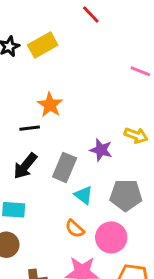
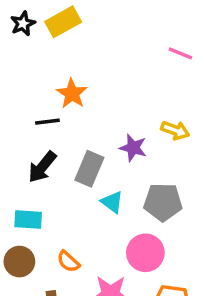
orange semicircle: (75, 229) -> (68, 262), moved

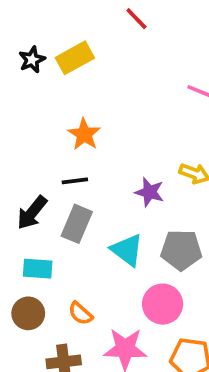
black line: (47, 122) -> (75, 181), moved
black arrow: (42, 167) -> (32, 213), moved
gray rectangle: (89, 169) -> (77, 224), moved
cyan triangle: (112, 202) -> (127, 250), size x1.4

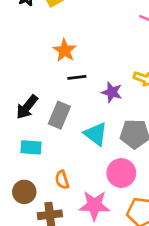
black line: (75, 181) -> (77, 77), moved
brown circle: (28, 313) -> (24, 192), moved
orange semicircle: (80, 313) -> (62, 180), turned 30

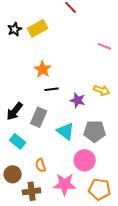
cyan rectangle: (31, 147) -> (18, 141), turned 35

